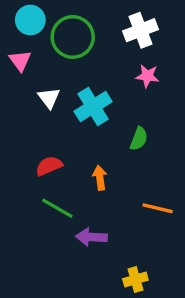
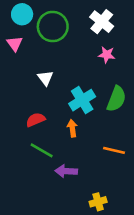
white cross: (141, 30) -> (102, 22), turned -30
white triangle: (49, 98) -> (45, 78), moved
cyan cross: (93, 107) -> (82, 100), moved
green semicircle: (139, 139) -> (116, 99), moved, size x1.5

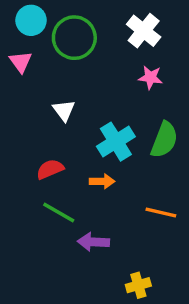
orange arrow: (72, 128) -> (102, 181), turned 98

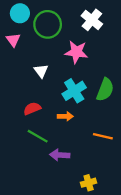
pink star: (150, 77) -> (76, 52), moved, size x1.5

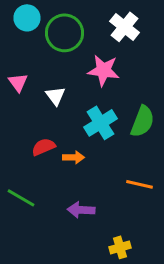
pink triangle: (13, 40) -> (18, 82), moved
orange arrow: (65, 116) -> (73, 157), moved
green line: (38, 136) -> (21, 198), moved

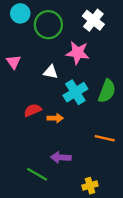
white triangle: (55, 96) -> (51, 72), moved, turned -42
green line: (21, 198) -> (37, 174), moved

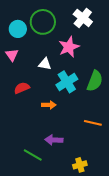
cyan circle: (20, 13) -> (18, 29), moved
pink star: (78, 53) -> (69, 47), turned -30
red semicircle: (33, 110) -> (22, 88), moved

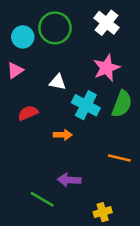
pink star: (69, 47) -> (106, 68), moved
pink triangle: (12, 55) -> (15, 70), turned 32
cyan cross: (67, 82) -> (86, 105), turned -30

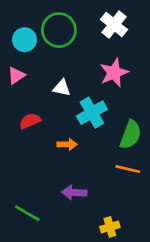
green semicircle: (122, 104) -> (131, 135), moved
cyan cross: (86, 105) -> (92, 113), turned 32
green line: (42, 199) -> (27, 213), moved

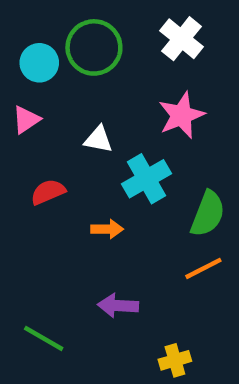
orange line: (128, 169) -> (203, 268), turned -40

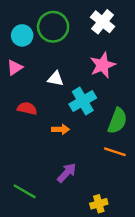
red semicircle: (48, 192) -> (27, 108), turned 36
orange line: (203, 268) -> (115, 152), turned 45
purple arrow: (118, 306) -> (67, 173), turned 130

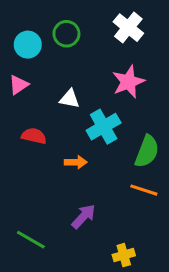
green circle: (53, 27) -> (66, 34), size x0.7

